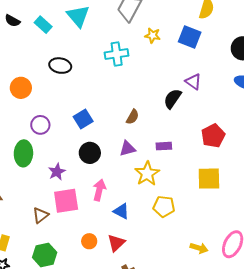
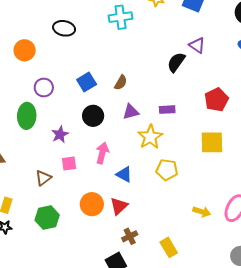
brown semicircle: (133, 117) -> (121, 83), moved
pink square: (66, 201) -> (69, 164), size x0.6
orange circle: (89, 241) -> (92, 204), size x1.5

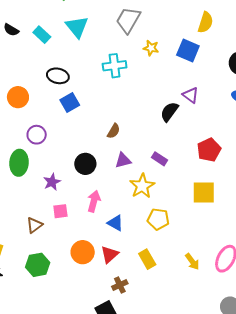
blue square: (87, 82) -> (70, 103), moved
purple rectangle: (167, 110) -> (160, 159), turned 35
yellow arrow: (202, 212) -> (192, 262), turned 36
yellow rectangle: (169, 247) -> (147, 259), moved

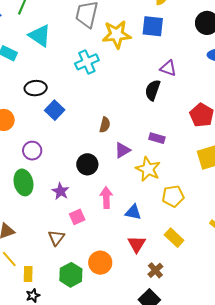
yellow star: (151, 48) -> (117, 34), size x1.8
orange circle: (83, 252) -> (100, 263), moved

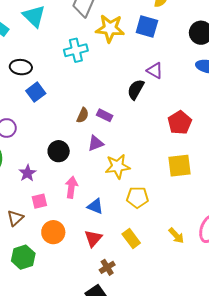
purple rectangle: (157, 138) -> (105, 115), moved
yellow star: (148, 169) -> (117, 166), turned 30
orange circle: (100, 263) -> (53, 232), moved

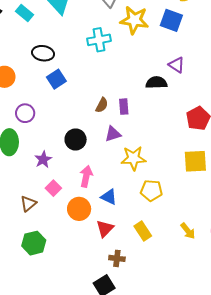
black semicircle: (136, 89) -> (156, 83), turned 55
purple rectangle: (105, 115) -> (124, 107), turned 56
pink square: (39, 201) -> (53, 188), turned -35
orange circle: (53, 232) -> (79, 209), moved
brown cross: (107, 267) -> (117, 258), turned 35

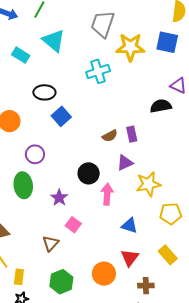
brown semicircle: (102, 105) -> (110, 136), turned 42
pink arrow: (86, 176) -> (107, 194), moved
orange circle: (79, 209) -> (104, 274), moved

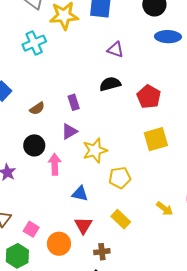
black semicircle: (161, 106) -> (110, 84), moved
brown semicircle: (110, 136) -> (37, 108), moved
pink square: (73, 225) -> (31, 229), moved

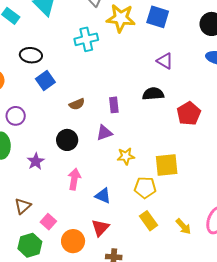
yellow square: (156, 139) -> (167, 165), moved
yellow star: (95, 150) -> (126, 156), size x0.7
pink arrow: (55, 164) -> (74, 179), moved
yellow rectangle: (121, 219) -> (148, 221), moved

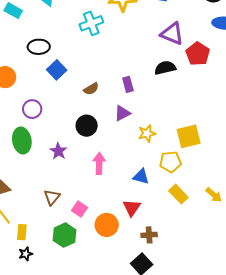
purple triangle: (165, 61) -> (172, 34), size x1.4
red pentagon: (189, 114) -> (198, 54), moved
blue triangle: (103, 196) -> (141, 176), moved

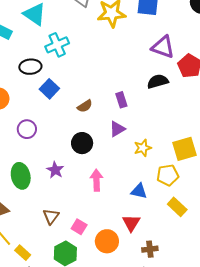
cyan cross: (91, 23) -> (57, 45), moved
green ellipse: (22, 140) -> (21, 176), moved
yellow rectangle: (22, 232) -> (23, 253), turned -49

